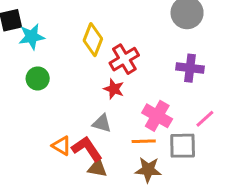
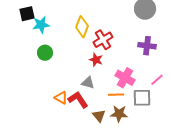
brown triangle: (97, 168) -> (99, 116), moved, turned 40

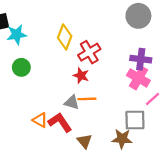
pink cross: (125, 78) -> (138, 78), moved
orange line: (116, 95) -> (87, 99), moved
brown star: (119, 114) -> (122, 139), moved

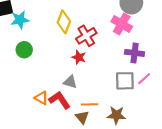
purple cross: (141, 59) -> (135, 53), moved
pink cross: (138, 78) -> (122, 24), moved
orange line: (87, 99) -> (90, 104), moved
gray square: (135, 120) -> (125, 81), moved

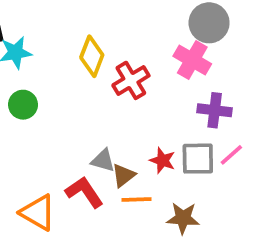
red star: (79, 57) -> (163, 160), moved
orange triangle: (41, 98) -> (38, 213), moved, size x1.5
brown triangle: (82, 117) -> (123, 175), moved, turned 32

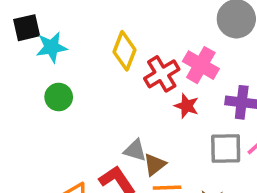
pink cross: (192, 60) -> (201, 65), moved
red star: (163, 160) -> (187, 106), moved

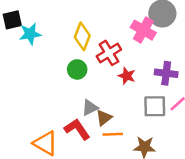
pink cross: (201, 65) -> (143, 30), moved
green circle: (59, 97) -> (77, 69), moved
gray triangle: (135, 150) -> (90, 108), turned -42

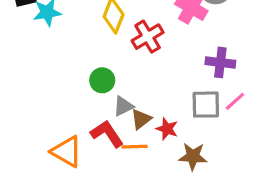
green circle: (77, 69) -> (102, 80), moved
red star: (127, 76) -> (167, 129), moved
orange line: (113, 134) -> (135, 147), moved

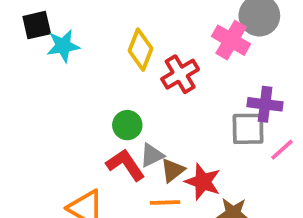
gray square: (206, 105) -> (248, 129), moved
red star: (167, 129) -> (203, 182), size x1.4
red L-shape: (107, 134) -> (125, 165), moved

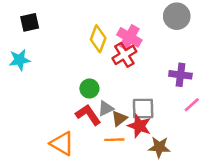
pink cross: (231, 40) -> (129, 37), moved
cyan star: (63, 46) -> (20, 60), moved
gray square: (248, 129) -> (143, 108), moved

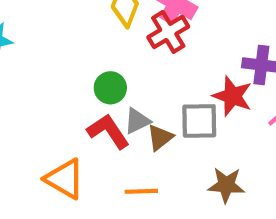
red star: (139, 126) -> (232, 96), moved
orange line: (114, 140) -> (141, 191), moved

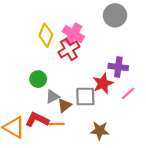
red star: (232, 96) -> (103, 83), turned 30
red L-shape: (108, 131) -> (37, 120), moved, turned -30
orange line: (141, 191) -> (56, 124), moved

